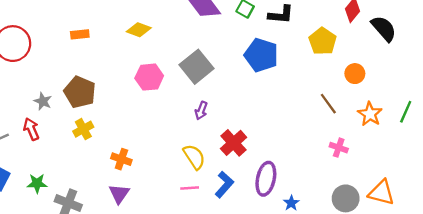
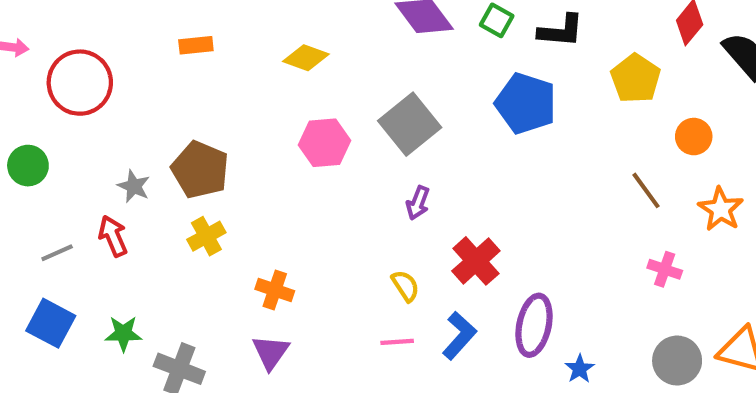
orange rectangle: (80, 34) -> (196, 45), moved
yellow semicircle: (194, 157) -> (405, 286), size x0.7

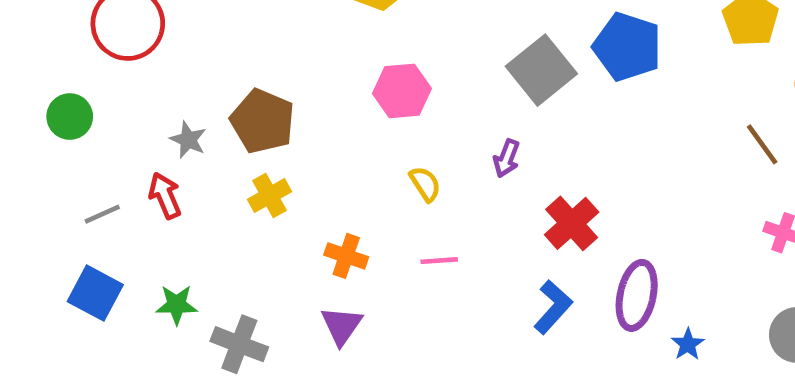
gray square: (410, 124) -> (541, 70), moved
yellow semicircle: (405, 286) -> (425, 184), moved
pink line: (397, 342) -> (439, 261), moved

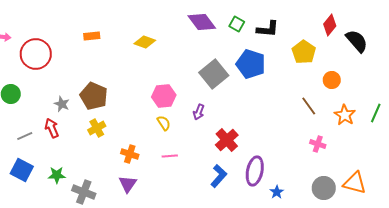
pink hexagon: (402, 91) -> (164, 96), moved

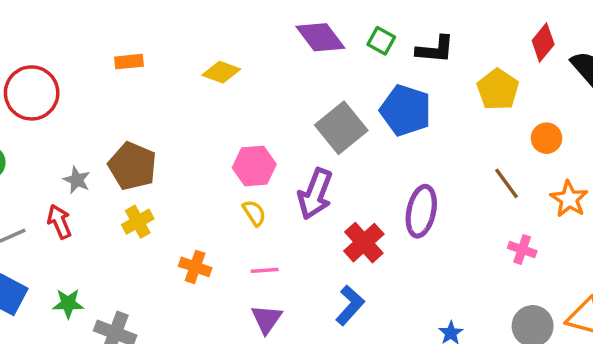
purple arrow: (199, 112) -> (315, 194), size x1.8
purple ellipse: (255, 171) -> (421, 211), moved
purple triangle: (128, 184) -> (266, 319), moved

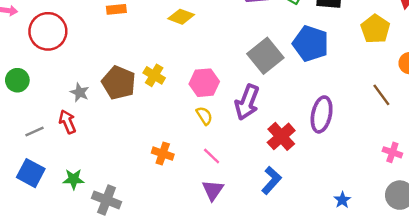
yellow cross: (138, 222) -> (154, 75), moved, turned -30
pink cross: (522, 249) -> (392, 152), moved
pink line: (265, 270) -> (212, 156), turned 48

